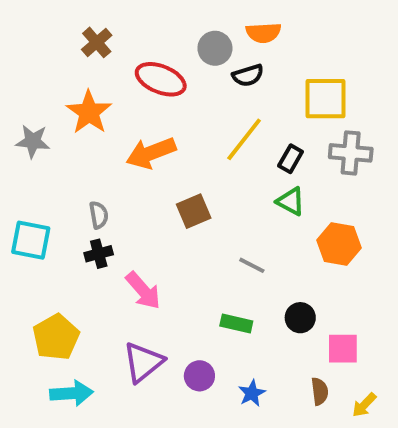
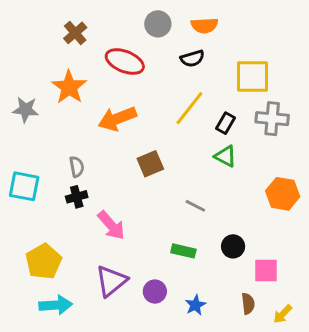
gray circle: (215, 48) -> (158, 24), moved
orange hexagon: (339, 244) -> (283, 194), moved

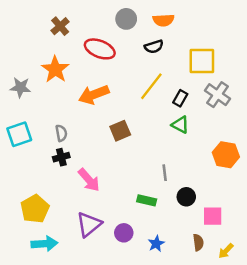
gray cross: (272, 119) -> (218, 95), turned 30
cyan square: (24, 186) -> (19, 134), moved, turned -30
gray line: (195, 206) -> (165, 173), moved, turned 56

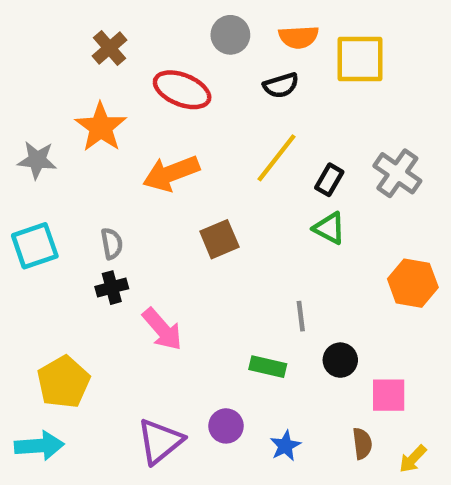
yellow square: (202, 61) -> (360, 59), moved
purple triangle: (89, 224) -> (160, 441), moved
cyan arrow: (44, 244) -> (39, 446), moved

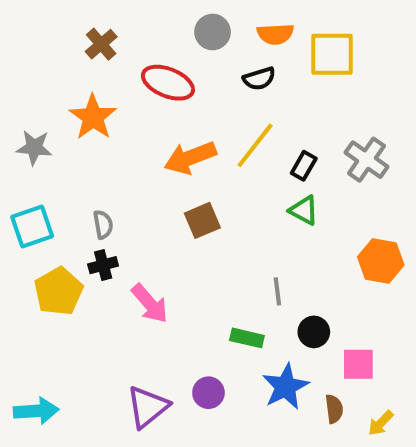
orange arrow: (171, 173) -> (190, 158), moved
yellow pentagon: (63, 382) -> (59, 291), moved
blue star: (285, 446) -> (285, 387), moved, size x1.6

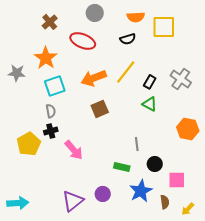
gray circle: (213, 32) -> (95, 13), moved
cyan square: (32, 227) -> (55, 86), moved

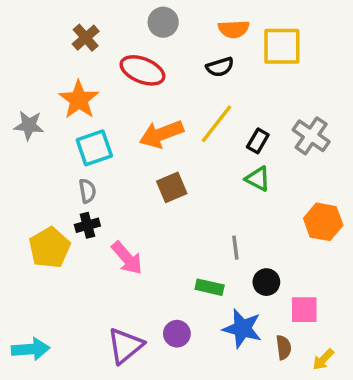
blue star: (141, 191) -> (242, 329), turned -30

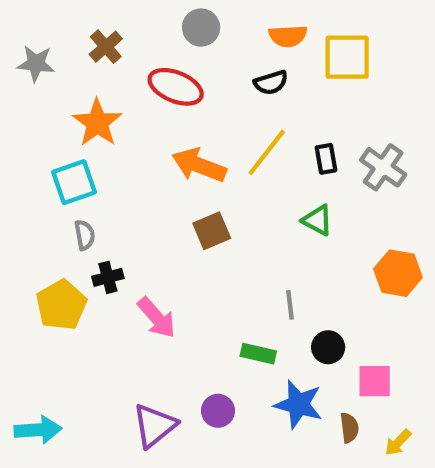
gray star: (29, 125) -> (36, 64), moved
orange arrow: (161, 134) -> (199, 165), turned 42
black rectangle: (258, 141) -> (326, 159), moved, turned -40
cyan square: (94, 148) -> (74, 182), moved
gray semicircle: (87, 191) -> (85, 235), moved

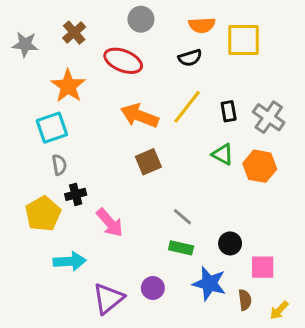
orange hexagon: (398, 273) -> (260, 166), moved
gray line: (290, 305) -> (183, 217), moved, turned -42
cyan arrow: (38, 430) -> (70, 261), moved

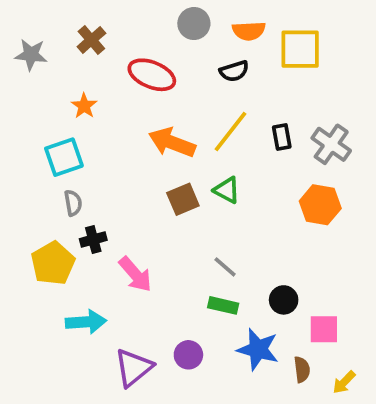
gray circle: (141, 19) -> (194, 24), moved
orange star: (68, 86) -> (84, 106), size x0.6
green triangle: (223, 154) -> (227, 190), moved

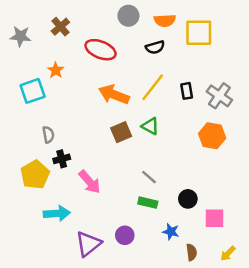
cyan square: (64, 157) -> (33, 91), moved
blue star: (258, 349) -> (171, 232), size x0.6
brown semicircle: (302, 369) -> (192, 252), moved

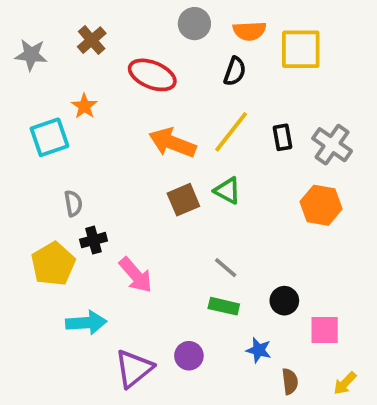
black semicircle: (155, 47) -> (235, 71), turned -54

